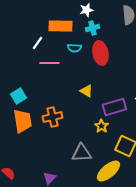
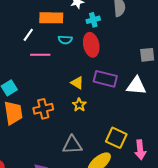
cyan cross: (92, 28) -> (93, 20), moved
purple rectangle: (114, 107) -> (105, 79), moved, turned 30
yellow star: (101, 126) -> (79, 105), moved

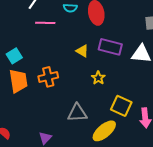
yellow star: (79, 105) -> (98, 78), moved

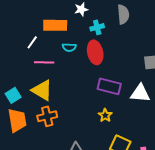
yellow triangle: (82, 51) -> (42, 90), moved, size x1.6
yellow star: (98, 78) -> (105, 115), moved

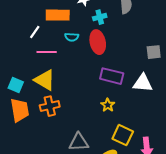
cyan square: (13, 95) -> (16, 85), turned -35

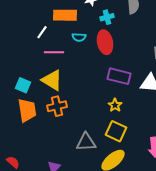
yellow square: (123, 135) -> (116, 131), moved

